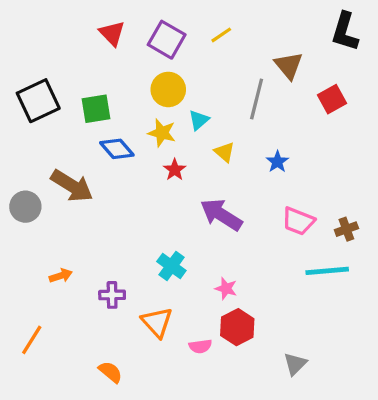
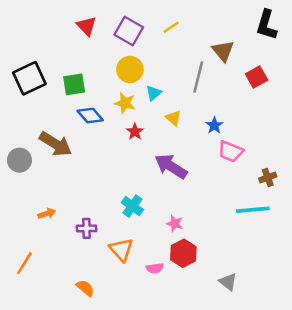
pink trapezoid: (298, 221) -> (231, 151), moved
gray triangle: (295, 364) -> (228, 282), turned -36

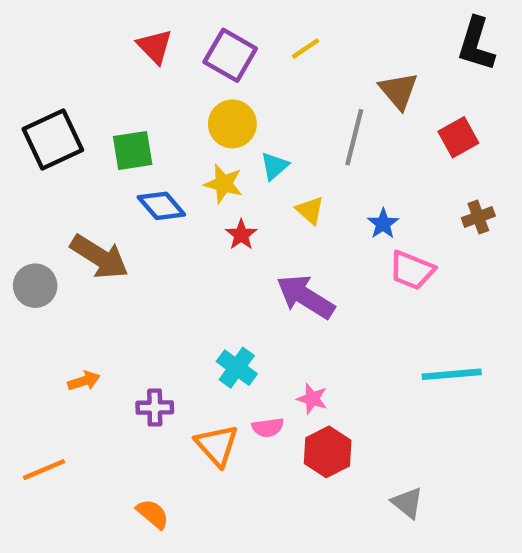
brown cross: (268, 178) -> (478, 217), moved
orange line: (24, 263) -> (44, 470), turned 35
pink semicircle: (155, 268) -> (268, 427), moved

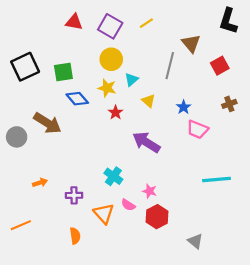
red triangle: (155, 46) -> (74, 22), turned -36
pink semicircle: (268, 427) -> (128, 205), turned 40
orange semicircle: (153, 514) -> (75, 236), moved, turned 42

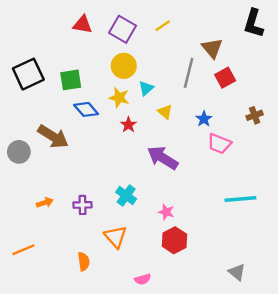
red square: (220, 66) -> (225, 78), moved
purple cross: (74, 195) -> (83, 205), moved
pink semicircle: (128, 205) -> (143, 279), moved, turned -48
gray triangle: (195, 241) -> (237, 272), moved

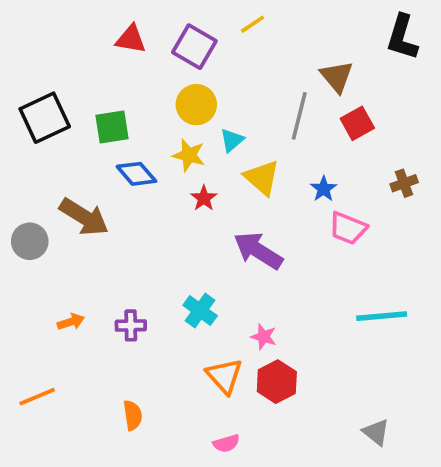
yellow line: (163, 26) -> (252, 24), moved
yellow triangle: (165, 112) -> (262, 178), size x1.5
orange triangle: (116, 237) -> (224, 376), moved

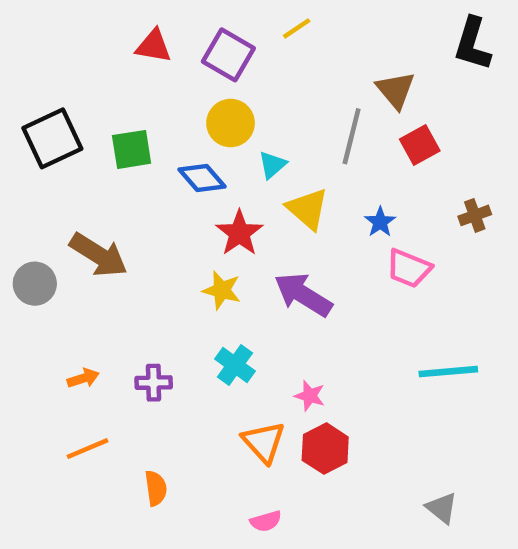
yellow star: (189, 155) -> (222, 290), moved
blue diamond: (136, 174) -> (202, 178), moved
red star: (204, 198) -> (239, 233), size x1.5
orange line: (37, 397) -> (88, 449), moved

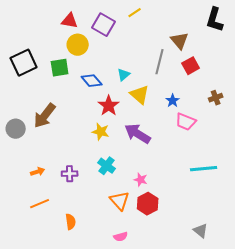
yellow circle: (231, 123) -> (78, 45), moved
brown arrow: (99, 255) -> (45, 116), turned 96

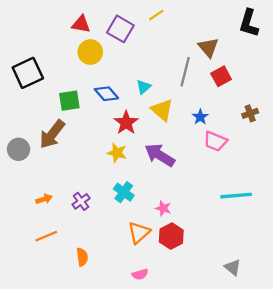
green square: (60, 68) -> (69, 101), moved
purple cross: (70, 174) -> (81, 201), turned -35
orange triangle: (120, 201) -> (139, 233), turned 30

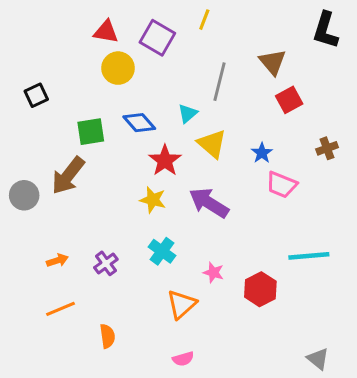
yellow line: (156, 15) -> (204, 20), turned -35
gray line: (185, 72) -> (219, 82), moved
black square: (28, 73) -> (36, 95), size x0.6
red hexagon: (171, 236) -> (260, 289), moved
gray triangle: (233, 267) -> (318, 359), moved

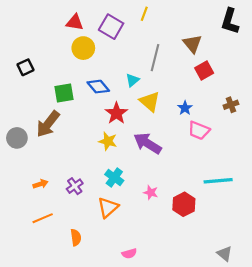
orange triangle: (182, 304) -> (108, 207), moved

